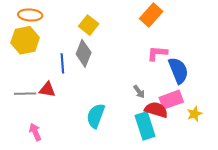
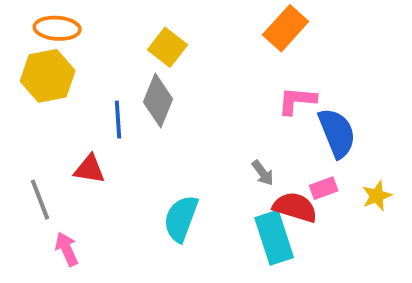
gray line: (25, 94) -> (40, 200), moved, turned 70
pink rectangle: (171, 100) -> (324, 188), size x0.6
yellow star: (194, 114) -> (377, 196), moved

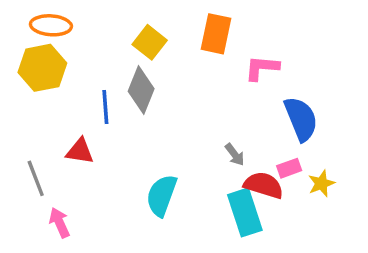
orange rectangle: (286, 28) -> (216, 34), moved, turned -30
pink L-shape: (297, 101) -> (262, 68), moved
yellow star: (377, 196) -> (321, 183), moved

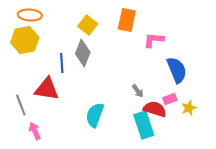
red triangle: (80, 151) -> (47, 89), size x1.5

